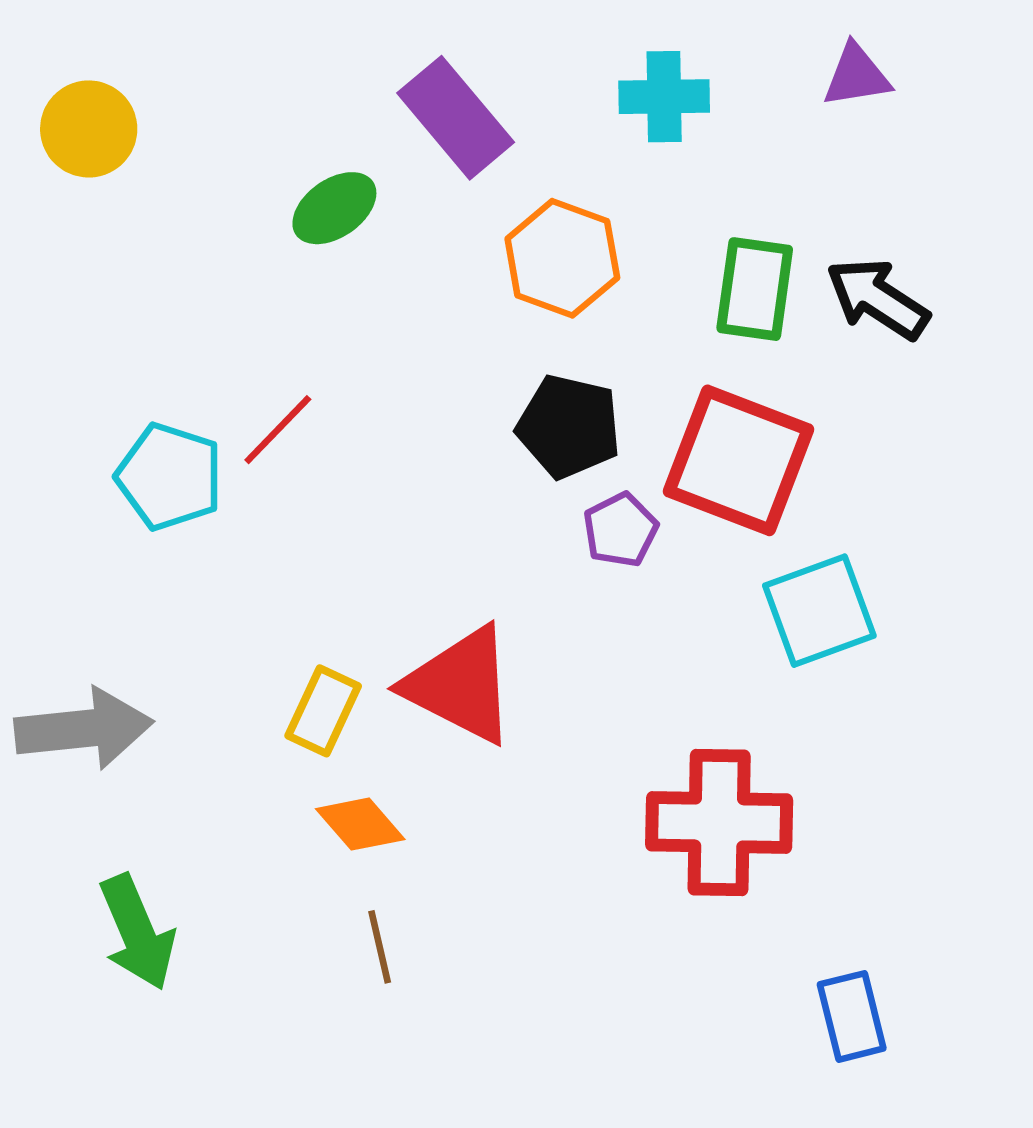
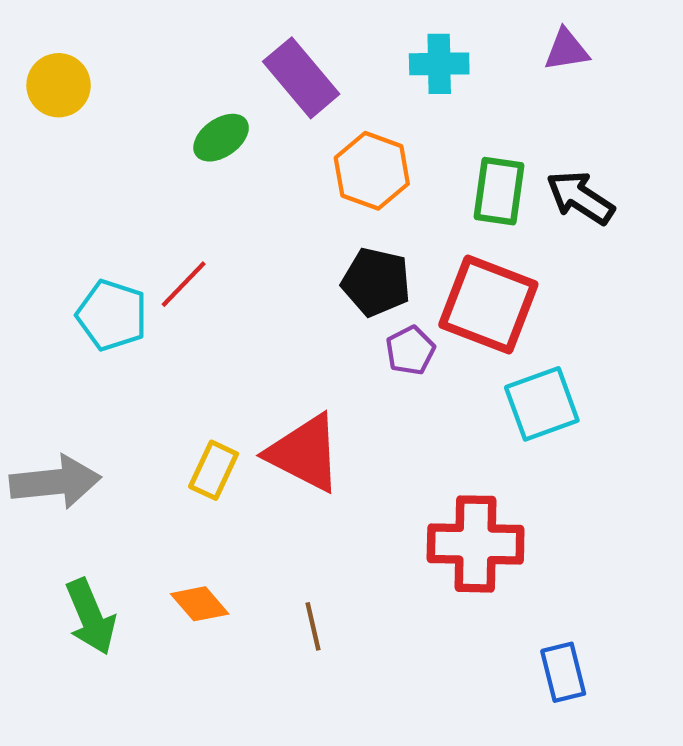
orange diamond: (360, 824) -> (200, 604), moved
brown line: (380, 947) -> (313, 626), moved

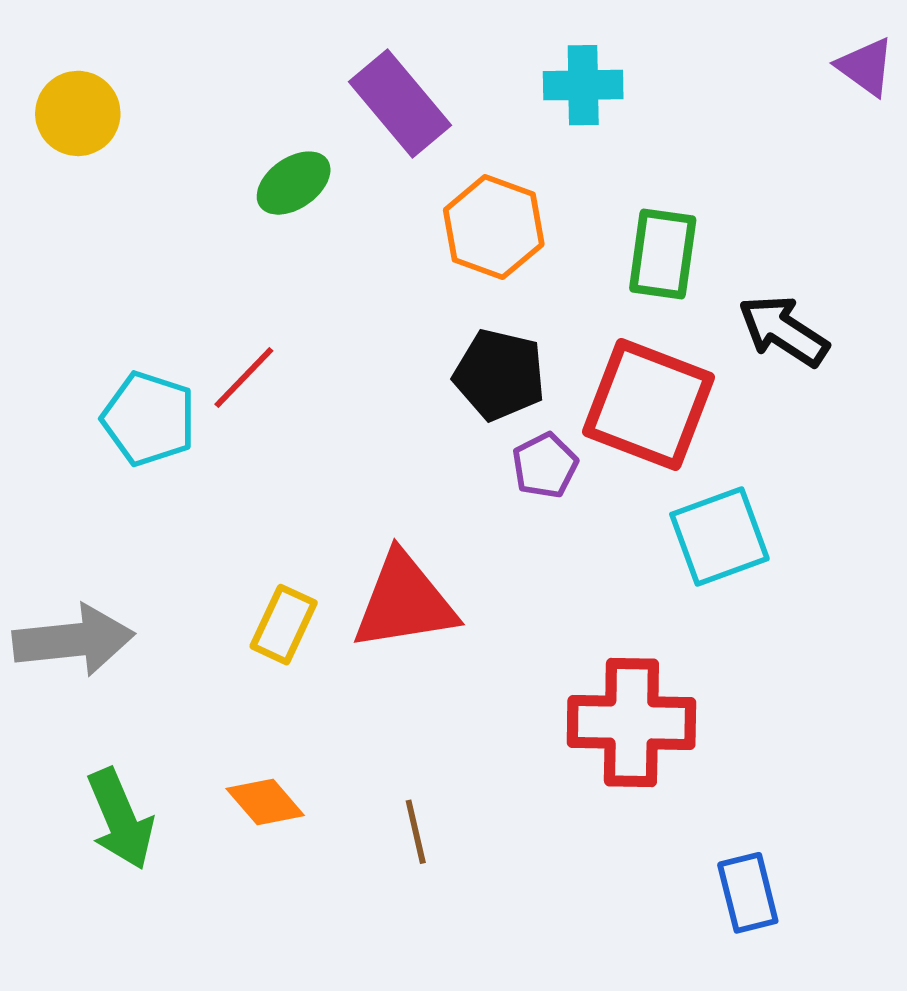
purple triangle: (566, 50) -> (866, 67), moved, turned 45
black arrow: (580, 198) -> (783, 331), moved
red triangle: (304, 453) -> (404, 602), turned -36

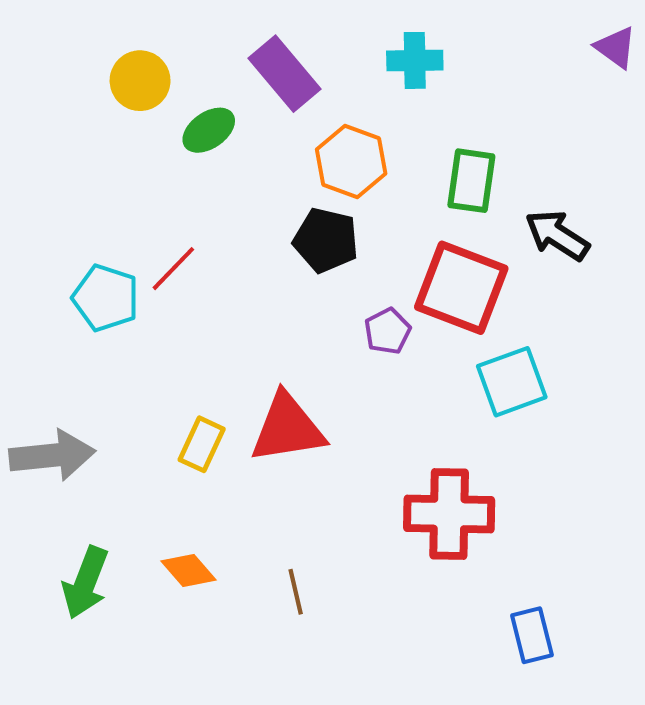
yellow circle: (78, 113) -> (140, 81), moved
black pentagon: (499, 375) -> (326, 240), moved
green arrow: (120, 819) -> (85, 583), turned 44

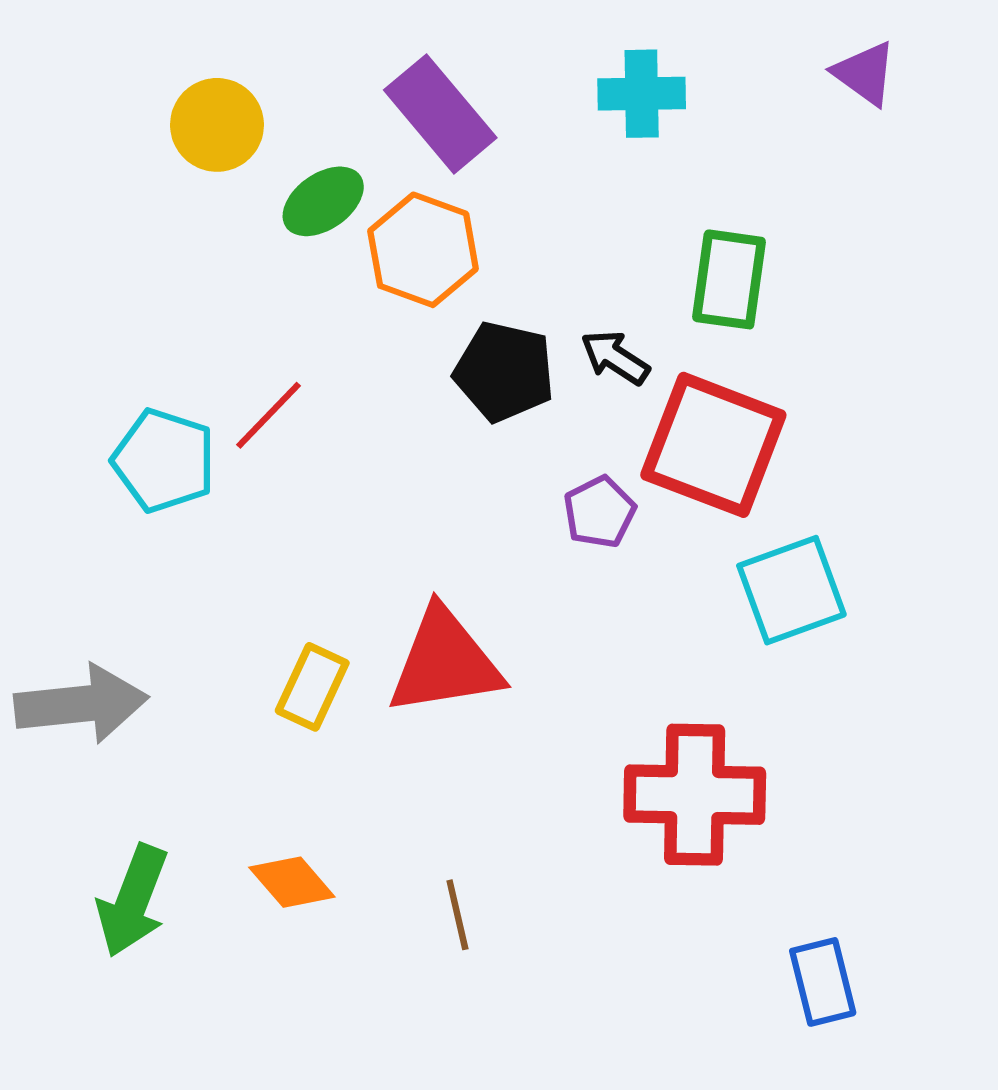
purple triangle: (616, 47) -> (865, 73), moved
orange hexagon: (351, 161) -> (423, 250), moved
black arrow: (557, 235) -> (615, 357), moved, size x0.7

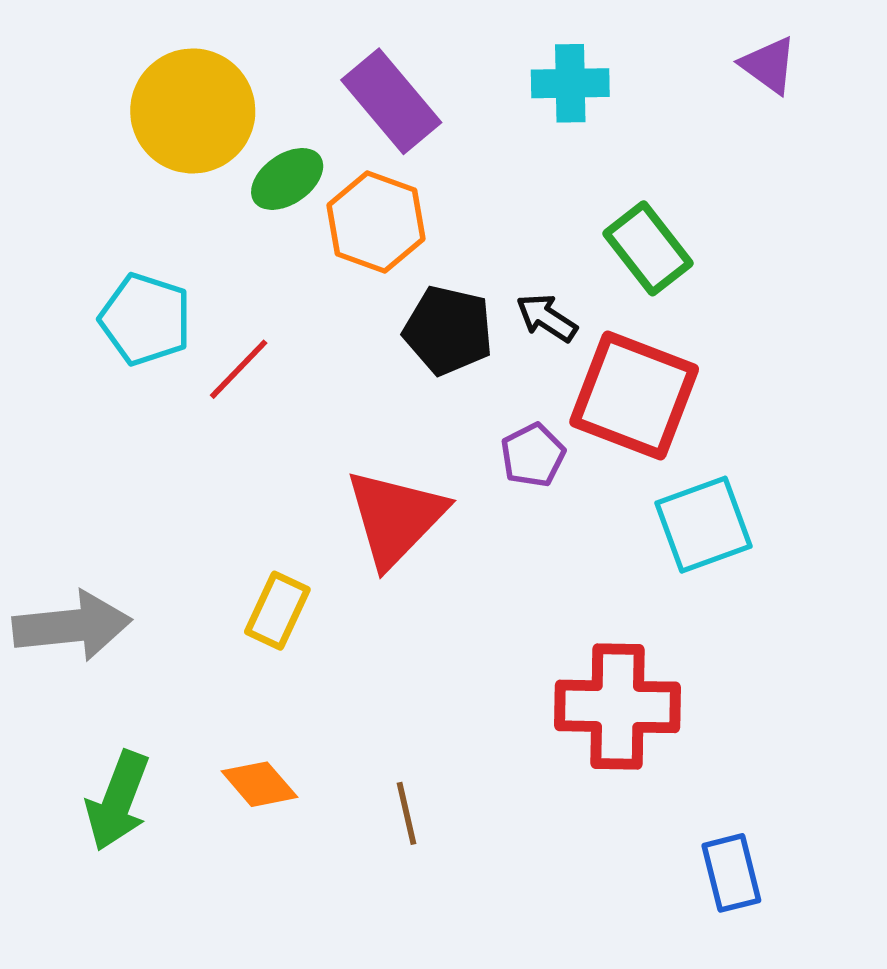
yellow circle: (217, 125) -> (193, 111), size x1.5
green rectangle: (729, 279) -> (648, 248), turned -46
cyan pentagon: (164, 461) -> (146, 319), moved
red triangle: (445, 662) -> (395, 518), moved, turned -37

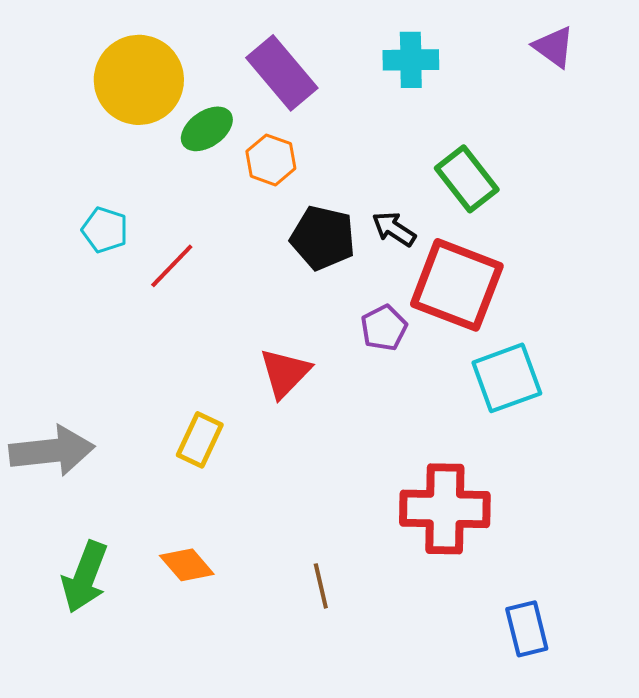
orange hexagon: (376, 222) -> (271, 160), size x0.7
cyan pentagon: (146, 319) -> (105, 230), size x0.7
red triangle: (395, 518) -> (285, 373), size x0.7
brown line: (407, 813) -> (321, 586), moved

